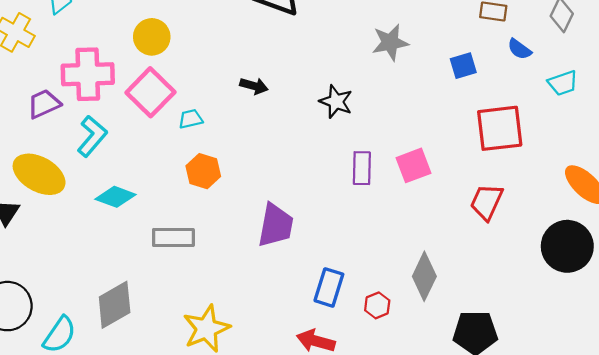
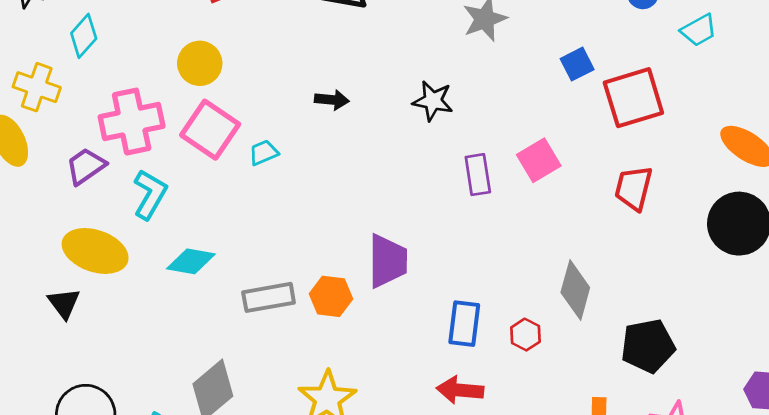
blue square: (463, 66) -> (577, 64), moved
orange hexagon: (203, 171) -> (331, 296), moved

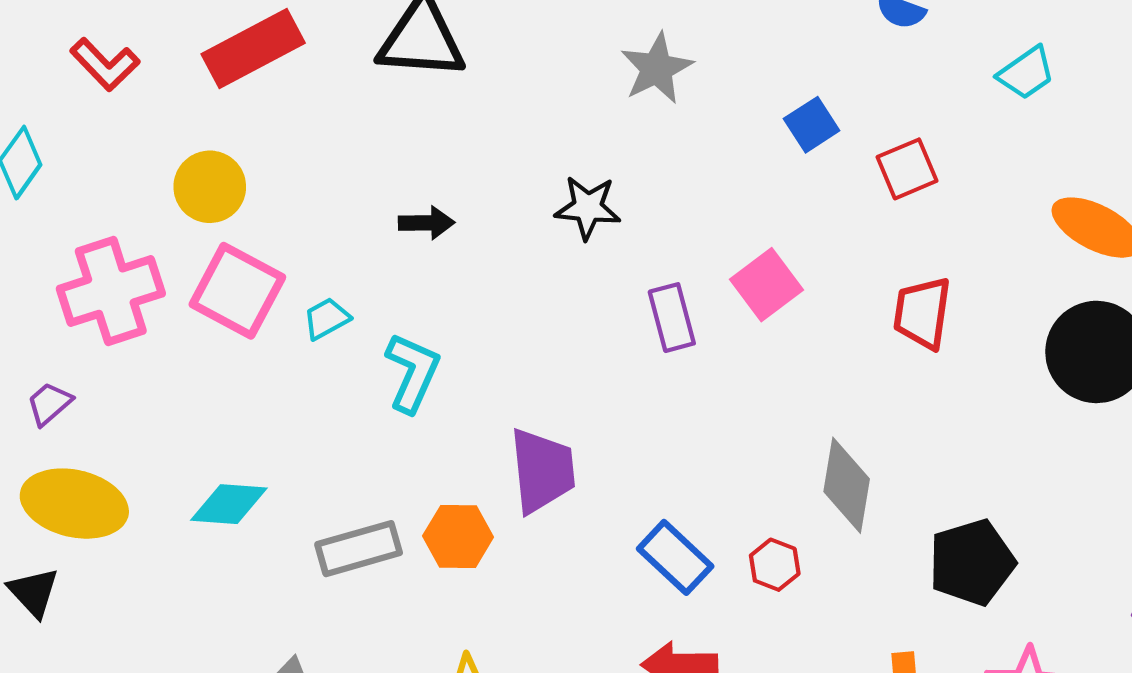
cyan trapezoid: (699, 30) -> (1026, 73), moved
red square: (633, 98) -> (907, 169), size x0.6
purple trapezoid: (86, 166) -> (49, 404), moved, size x0.7
cyan L-shape: (150, 194) -> (412, 373), moved
blue rectangle: (464, 324) -> (675, 557), turned -48

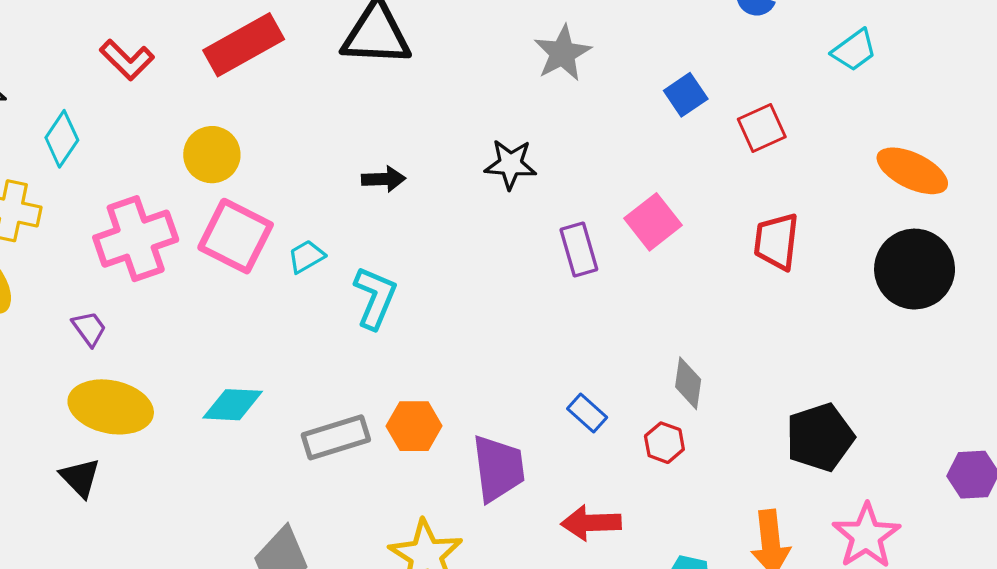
purple trapezoid: (49, 404) -> (89, 329), turned 96
purple trapezoid: (542, 471) -> (498, 468), moved
gray diamond: (847, 485) -> (688, 383), moved, size x0.7
blue rectangle: (675, 557) -> (587, 413), moved, size x0.7

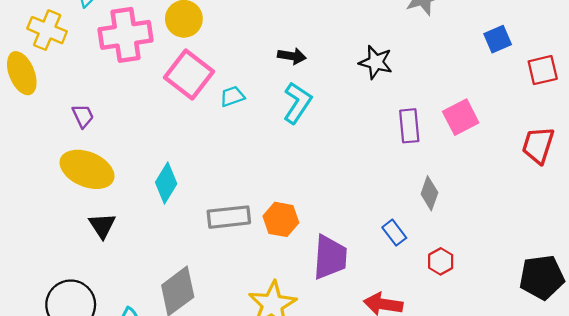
pink cross: (136, 239) -> (126, 35), moved
cyan L-shape: (375, 298) -> (297, 103), moved
gray diamond: (688, 383) -> (429, 193), moved
cyan diamond: (233, 405) -> (166, 183), turned -72
black triangle: (80, 478) -> (102, 225), moved

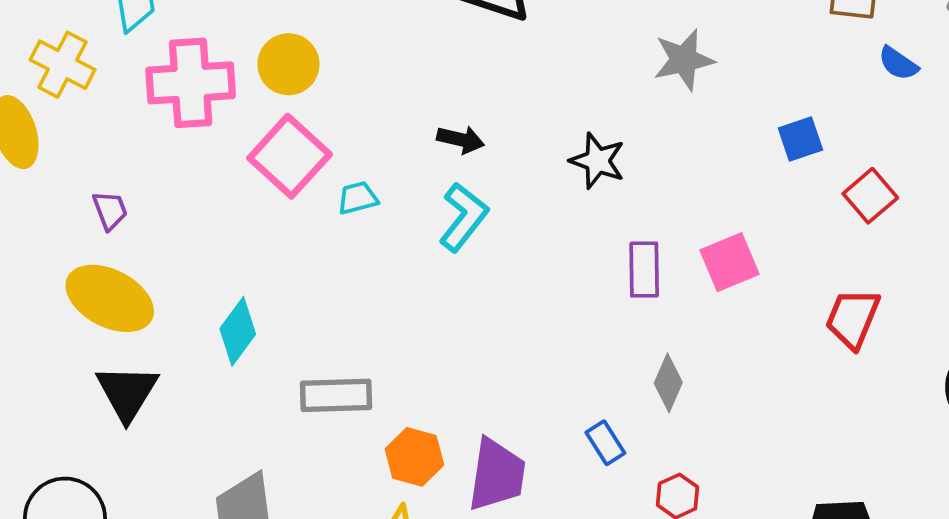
red square: (543, 70) -> (870, 196), turned -32
orange hexagon: (281, 219) -> (414, 457), moved
black triangle: (102, 225) -> (127, 392), size x1.4

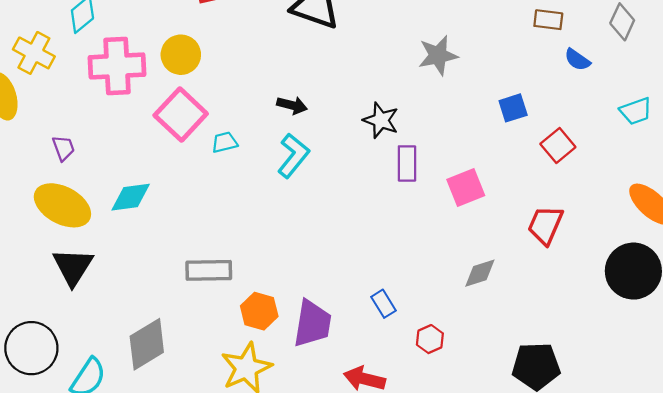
purple rectangle: (644, 270) -> (407, 163), moved
cyan diamond: (238, 331) -> (131, 197), moved, turned 45
gray diamond: (668, 383) -> (480, 273), moved, turned 48

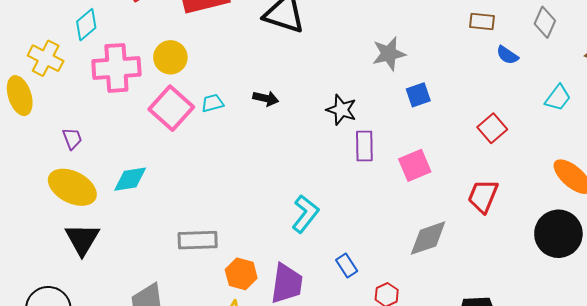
blue square: (513, 108) -> (418, 95), moved
cyan trapezoid: (636, 111) -> (558, 98), turned -32
cyan trapezoid: (225, 142) -> (212, 103), moved
cyan L-shape: (293, 156) -> (305, 214), moved
gray diamond: (480, 273) -> (428, 238), size x1.4

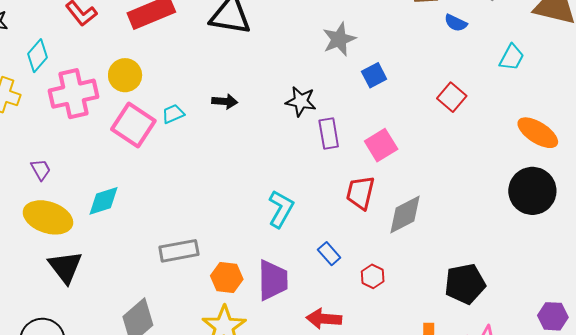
red trapezoid: (483, 196) -> (360, 193), moved

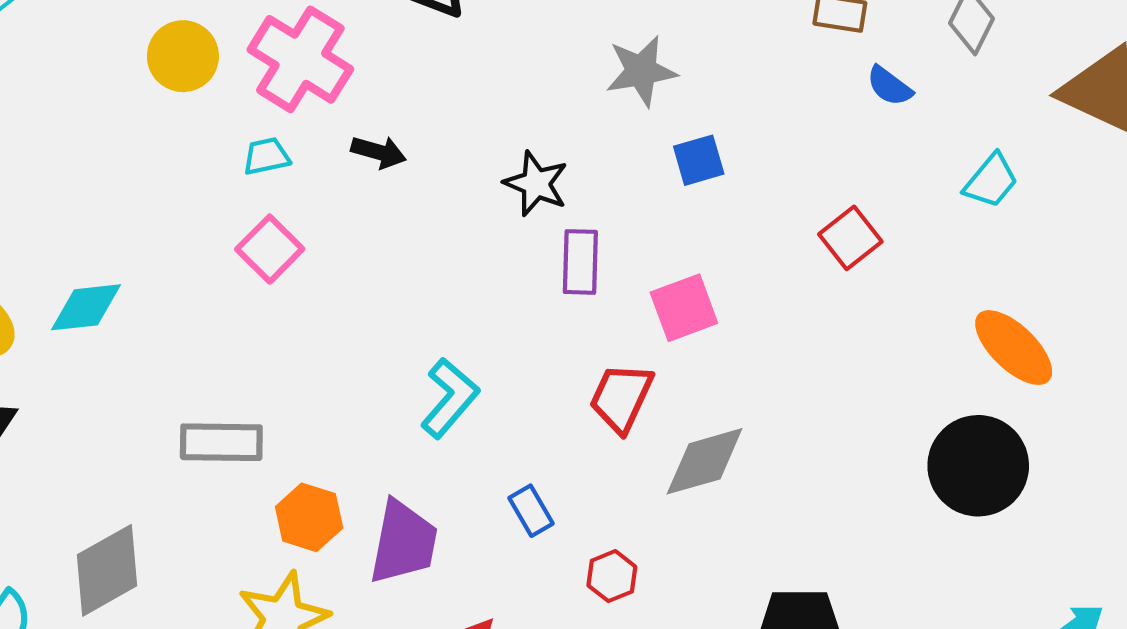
pink cross: (74, 94) -> (300, 59), moved, turned 33
pink square: (133, 125) -> (270, 249), moved, size x0.7

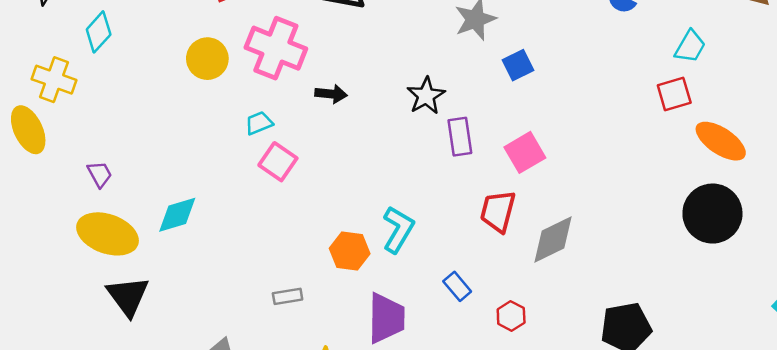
cyan trapezoid: (266, 156) -> (259, 123), moved
black star: (536, 184) -> (426, 96), turned 30
red square: (850, 238) -> (674, 94), moved, turned 32
gray rectangle: (221, 442) -> (288, 296), moved, size x0.6
orange hexagon: (309, 517) -> (350, 251), moved

